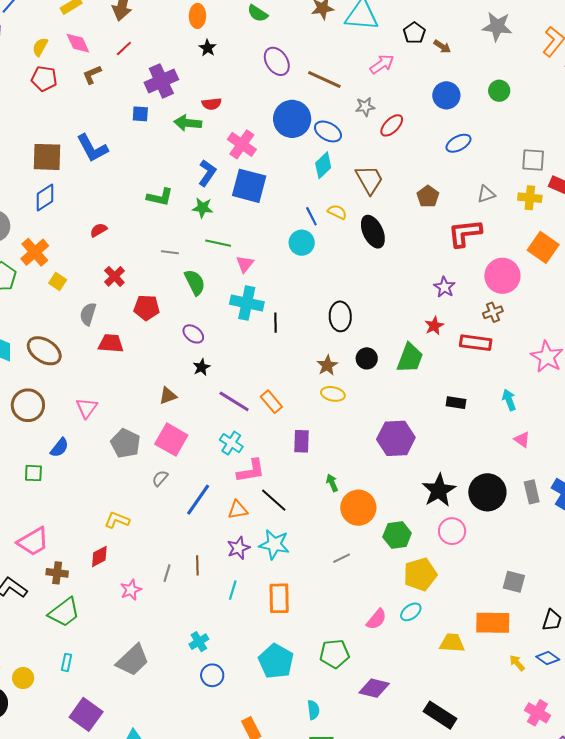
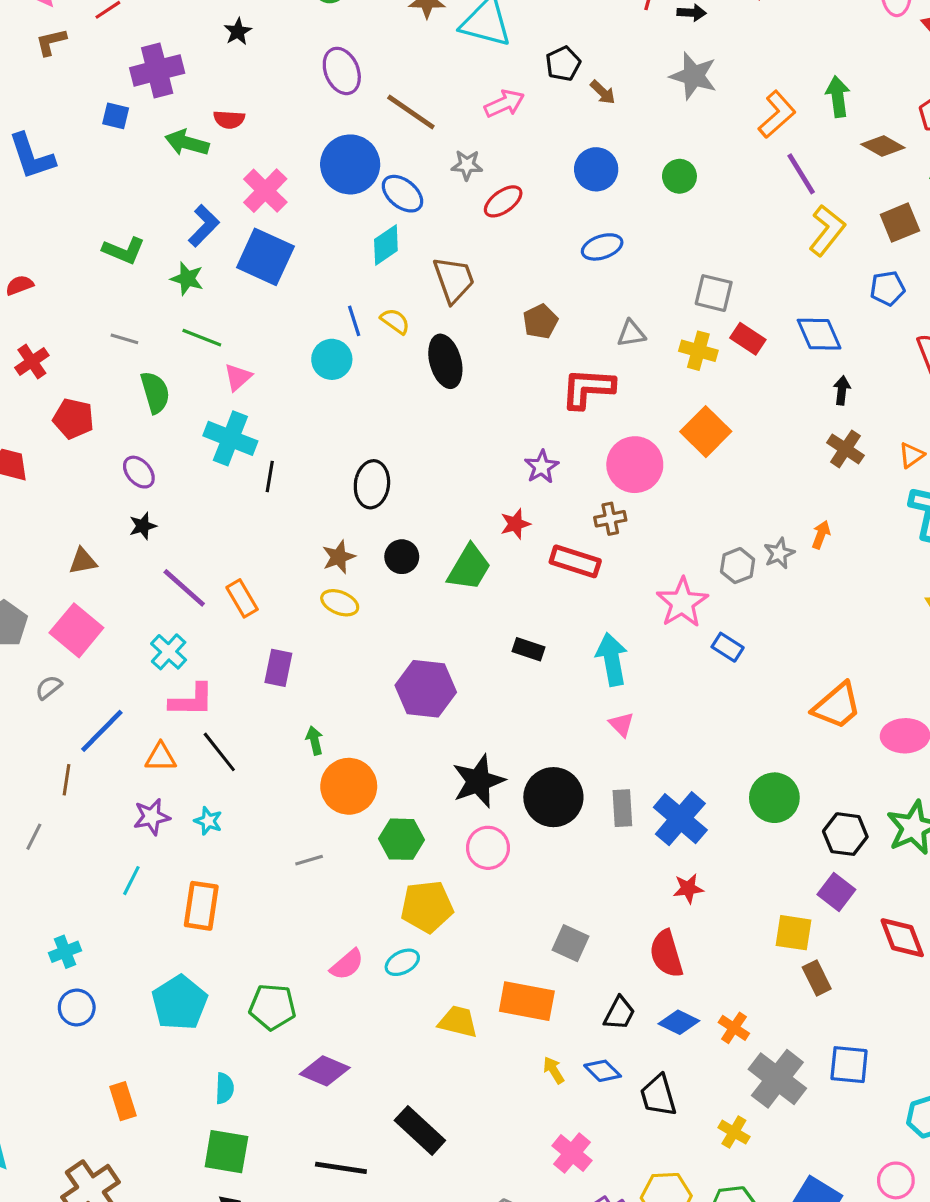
cyan arrow: (509, 400) -> (612, 659), size x1.5
cyan star: (274, 544) -> (208, 821), size x0.6
brown line: (197, 565) -> (67, 780), moved

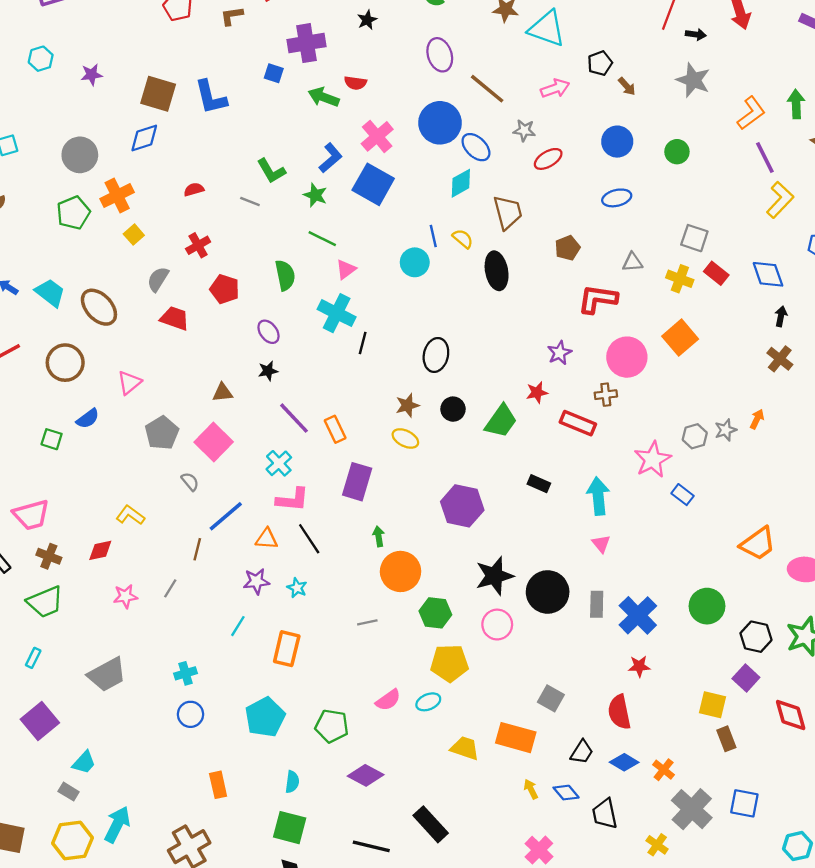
green L-shape: (124, 250) -> (271, 171), turned 32
gray line: (124, 339) -> (250, 201), moved
purple rectangle: (278, 668) -> (357, 482), size x1.4
gray semicircle: (49, 687) -> (190, 482), turned 84

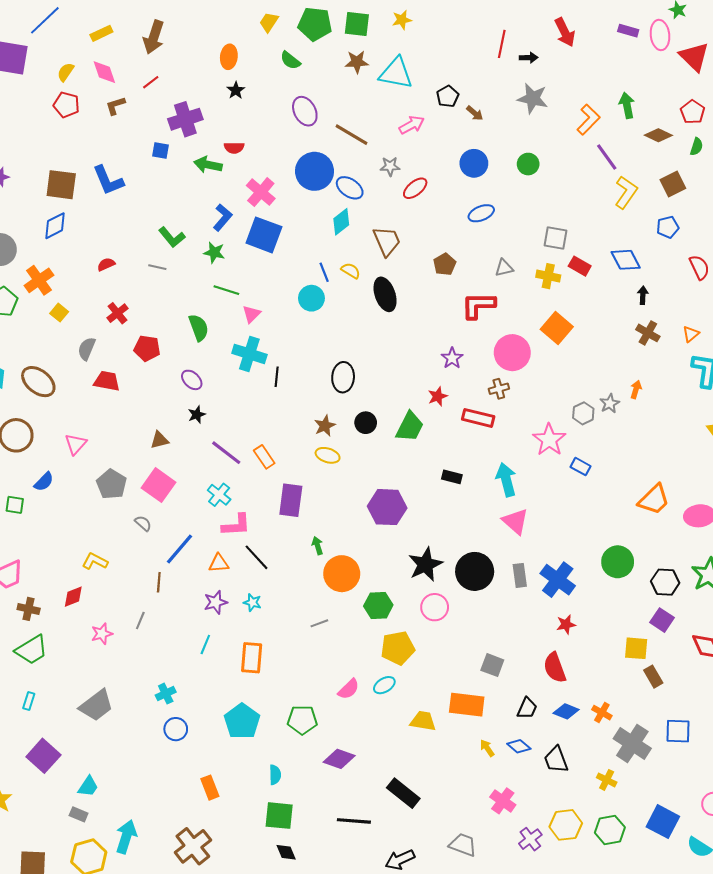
pink triangle: (601, 544) -> (515, 521), size x1.6

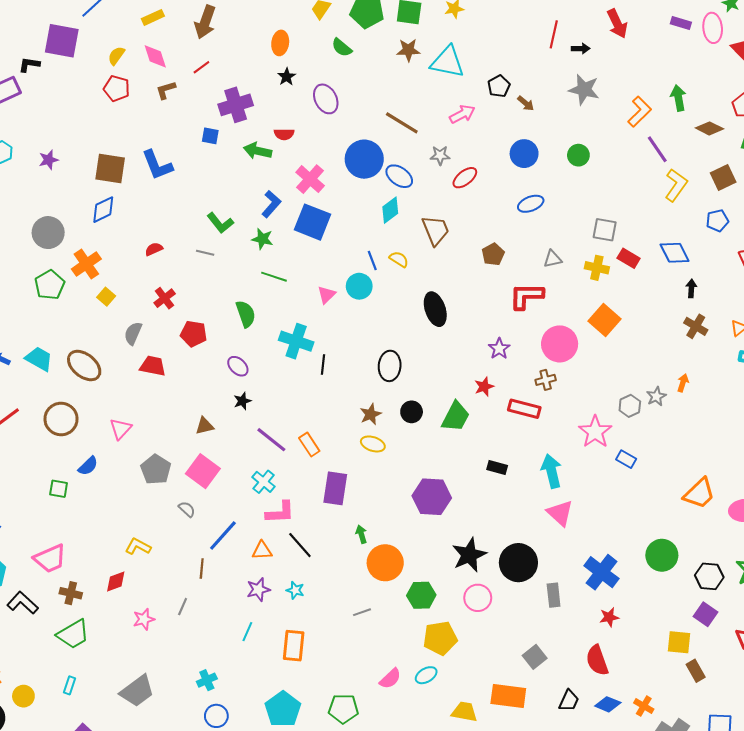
purple ellipse: (305, 111) -> (326, 99), moved
black ellipse: (385, 294) -> (435, 309), moved
pink triangle: (251, 314) -> (326, 295), moved
gray rectangle: (520, 575) -> (554, 595), moved
gray square: (492, 665) -> (535, 657), turned 30

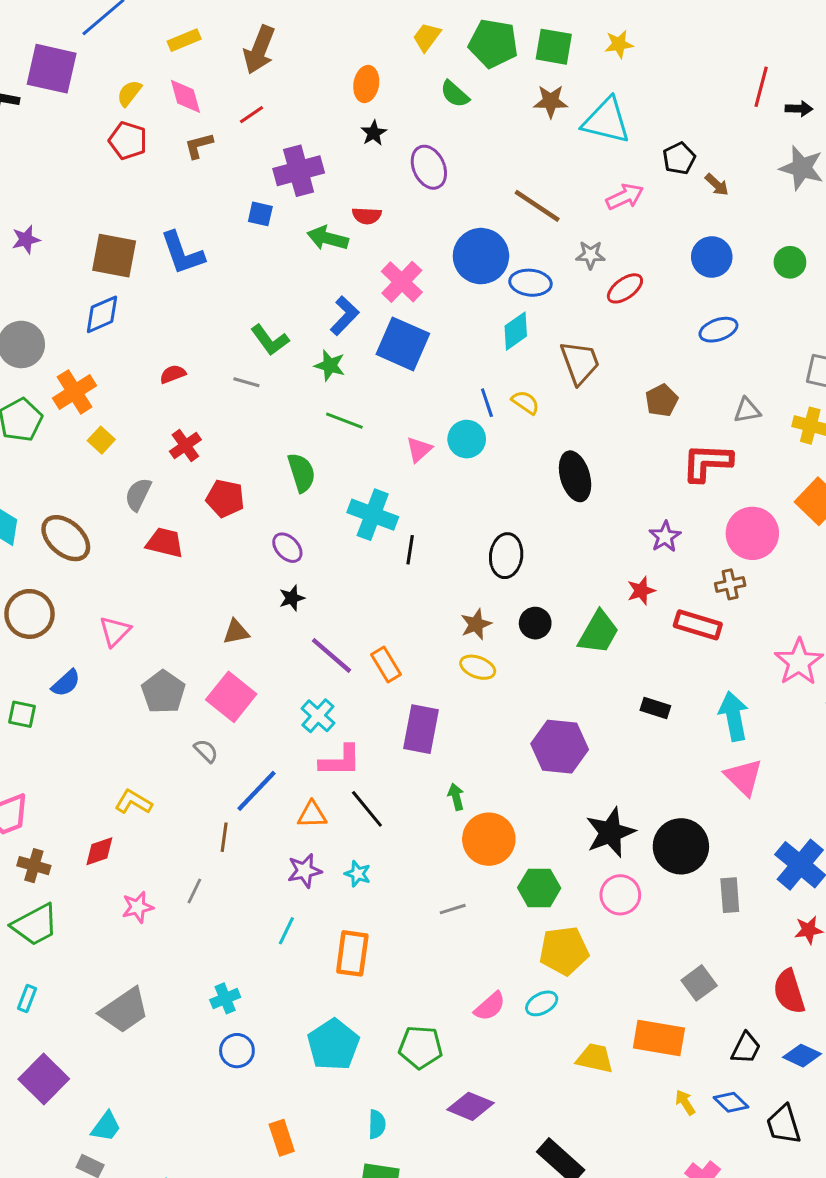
blue ellipse: (399, 176) -> (530, 283), turned -32

